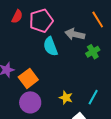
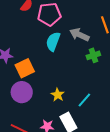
cyan semicircle: (50, 46) -> (53, 41), turned 30

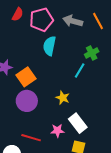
gray arrow: (79, 35) -> (73, 21), moved
cyan line: (84, 100) -> (80, 71), moved

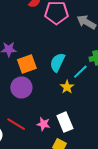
cyan semicircle: (50, 46) -> (57, 62), moved
yellow star: (63, 98) -> (67, 87), moved

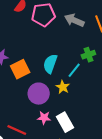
purple circle: (21, 87) -> (39, 94), moved
pink star: (43, 124) -> (44, 118), moved

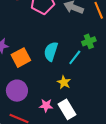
yellow star: (63, 87) -> (64, 82), moved
purple circle: (39, 94) -> (17, 91), moved

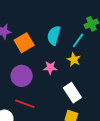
yellow star: (64, 82) -> (74, 60), moved
pink star: (46, 105) -> (50, 68), moved

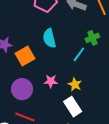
cyan semicircle: (54, 35) -> (49, 38), moved, turned -30
yellow star: (74, 60) -> (75, 84), moved

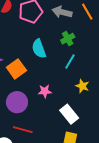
green cross: (92, 38) -> (68, 39), moved
yellow star: (75, 84) -> (82, 86), moved

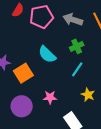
cyan semicircle: (39, 49) -> (47, 54), turned -30

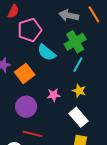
pink pentagon: (42, 17) -> (30, 30), moved
green cross: (77, 46) -> (75, 42), size x1.5
yellow star: (88, 95) -> (79, 91), moved

